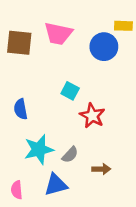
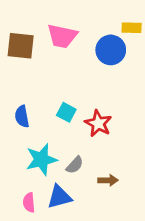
cyan square: (70, 91) -> (66, 112), moved
pink semicircle: (17, 190) -> (29, 202), moved

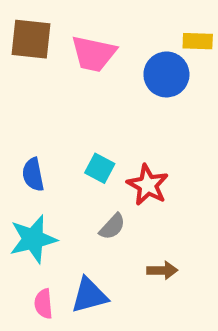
brown square: (21, 46) -> (31, 39), moved
cyan star: (41, 159) -> (33, 239), moved
gray semicircle: (75, 165) -> (112, 227), moved

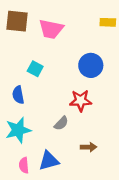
blue circle: (166, 74) -> (91, 65), moved
cyan square: (100, 168) -> (35, 69), moved
red star: (148, 185) -> (81, 101), turned -30

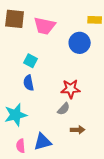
blue circle: (91, 65) -> (80, 43), moved
blue semicircle: (18, 95) -> (29, 83), moved
gray semicircle: (61, 123) -> (64, 109), moved

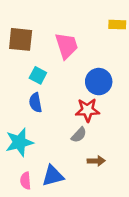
brown square: (15, 19) -> (21, 39), moved
pink trapezoid: (45, 26) -> (66, 46), moved, turned -120
blue circle: (80, 43) -> (99, 82), moved

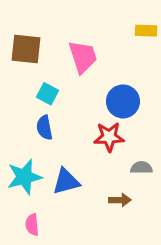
gray semicircle: (79, 135) -> (141, 168), moved, turned -133
blue triangle: (53, 176) -> (66, 182), moved

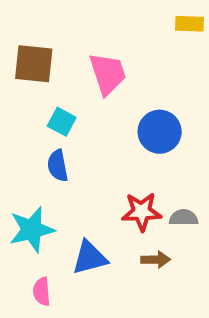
yellow rectangle: (146, 31) -> (190, 24), moved
red star: (109, 137) -> (142, 212), moved
blue triangle: (66, 182) -> (90, 258), moved

